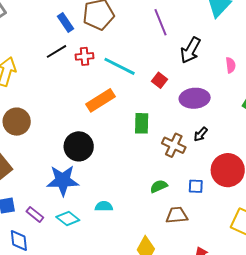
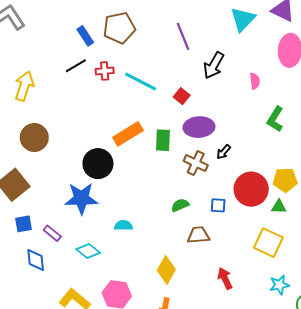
purple ellipse: (195, 98) -> (199, 127), moved
orange rectangle: (101, 100) -> (128, 134), moved
cyan diamond: (68, 218) -> (88, 251), moved

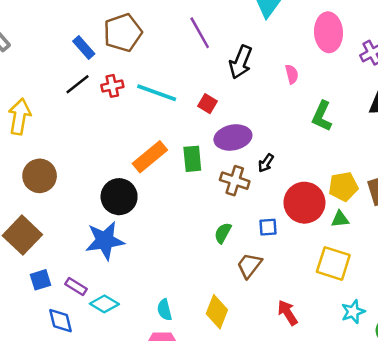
green semicircle: (180, 205) -> (223, 233), turned -30
cyan semicircle: (123, 225) -> (165, 310), moved, turned -96
brown trapezoid: (198, 235) -> (249, 265), turned -40
cyan diamond: (88, 251) -> (104, 304), moved

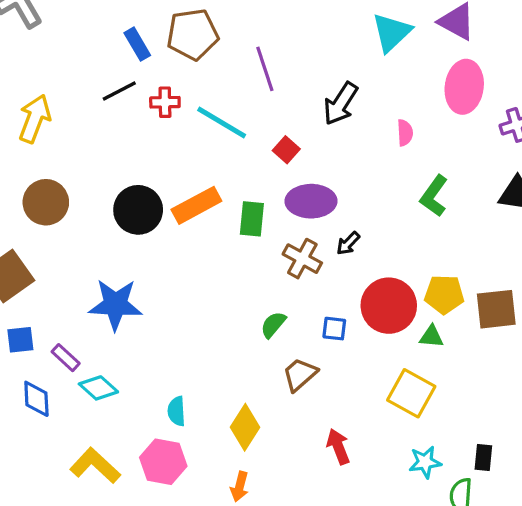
purple line: (200, 33) -> (265, 69), moved
black circle: (119, 197) -> (138, 210), moved

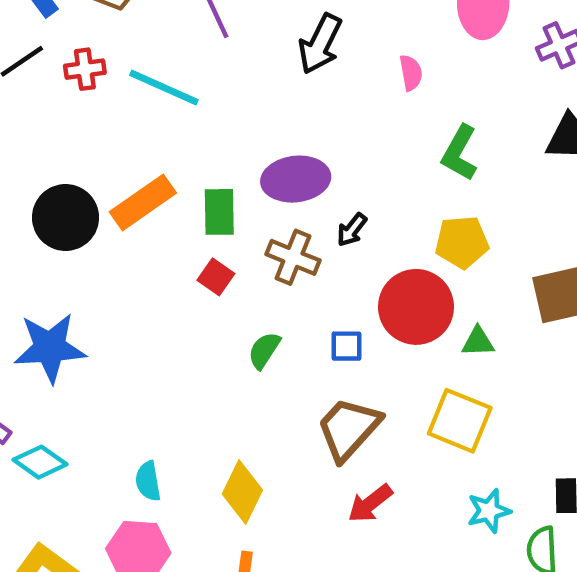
red square: (286, 150) -> (216, 277), moved
yellow pentagon: (444, 294) -> (462, 242), moved
brown trapezoid: (300, 374) -> (349, 429), moved, size x1.4
red arrow: (338, 447) -> (370, 503), turned -100

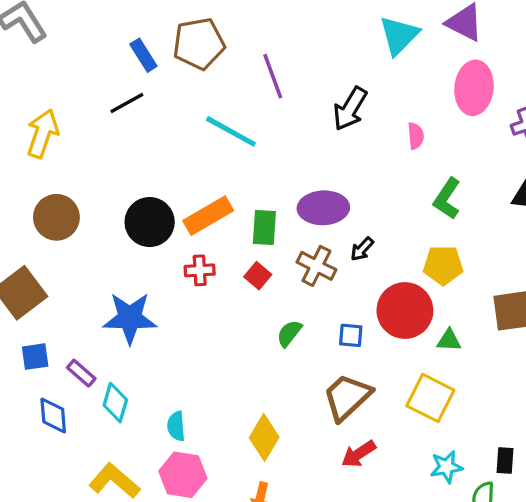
red cross: (85, 69) -> (200, 270), moved
cyan diamond: (40, 462) -> (115, 403), turned 66
cyan semicircle: (148, 481) -> (176, 426), moved

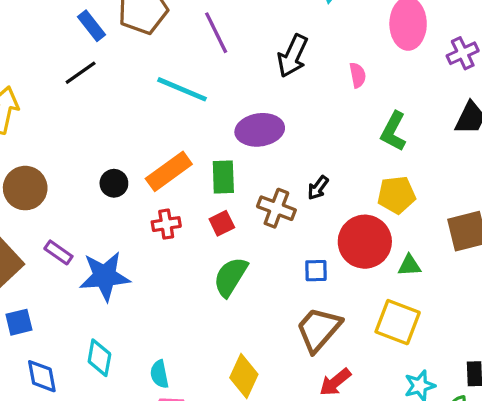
purple ellipse: (323, 208) -> (260, 130), moved
black circle: (150, 222) -> (114, 183), size x0.6
red square: (258, 276) -> (222, 223), turned 30
green semicircle: (289, 333) -> (230, 277), moved, size x1.5
purple rectangle: (81, 373) -> (58, 252), moved

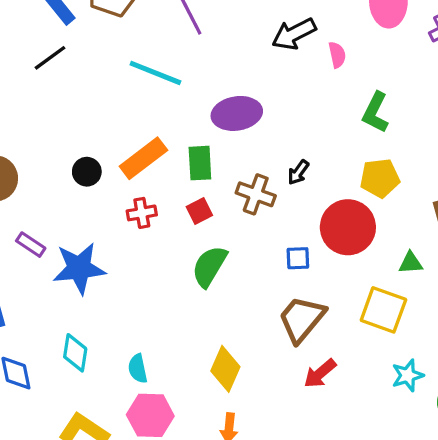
black arrow: (293, 56) -> (294, 34), moved, turned 39
green triangle: (409, 266) -> (411, 263), moved

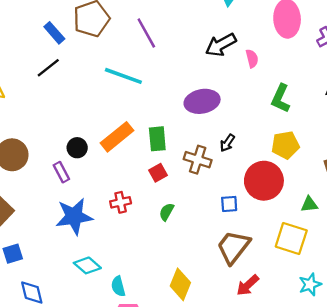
purple ellipse: (237, 113) -> (202, 101), moved
red cross: (142, 213) -> (121, 202), moved
purple rectangle: (31, 245) -> (61, 172), moved, turned 30
green semicircle: (209, 266) -> (167, 212), size x0.6
cyan diamond: (75, 353) -> (87, 265), moved, turned -56

